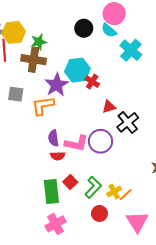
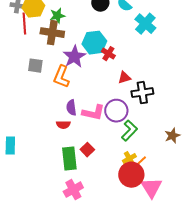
orange L-shape: (43, 106) -> (61, 77), turned -60
black cross: (128, 122) -> (142, 93), turned 30
red semicircle: (58, 156) -> (63, 125), moved
green L-shape: (93, 187) -> (129, 131), moved
red circle: (99, 213) -> (131, 175), moved, size x1.6

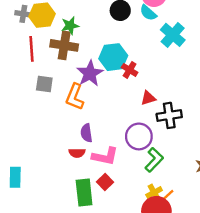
red line: (24, 24) -> (32, 49), moved
pink L-shape: (93, 113) -> (105, 156), moved

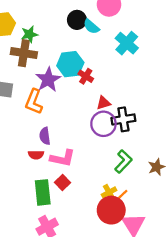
cyan semicircle: (148, 13) -> (91, 27), moved
purple circle: (139, 136) -> (103, 124), moved
green L-shape: (154, 160) -> (123, 161), moved

